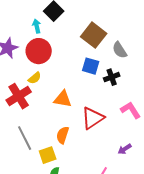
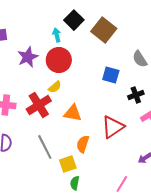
brown square: (94, 35) -> (104, 30), moved
black cross: (112, 77) -> (136, 95), moved
orange triangle: (63, 99) -> (73, 113), moved

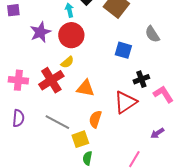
black cross: (136, 95) -> (141, 79), moved
gray line: (45, 147) -> (57, 122), turned -35

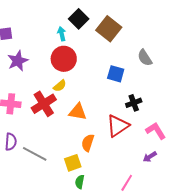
purple star: (40, 32) -> (18, 61), moved
pink L-shape: (163, 94) -> (156, 131), moved
gray line: (57, 122) -> (35, 154), moved

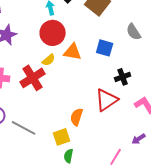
orange triangle: (78, 112) -> (73, 52), moved
purple arrow: (150, 157) -> (139, 139), moved

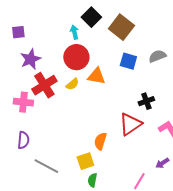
gray semicircle: (134, 32) -> (157, 56), turned 102
blue square: (105, 48) -> (128, 61), moved
red cross: (33, 78) -> (44, 85), moved
gray line: (24, 128) -> (46, 166), moved

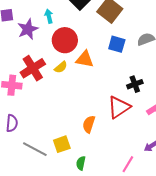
cyan arrow: (74, 32) -> (49, 16), moved
purple star: (30, 59) -> (28, 29), moved
yellow square: (85, 161) -> (62, 144), moved

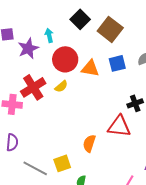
blue square: (117, 44) -> (117, 63), turned -30
orange triangle: (85, 59) -> (90, 68), moved
red triangle: (119, 107) -> (119, 126), turned 40

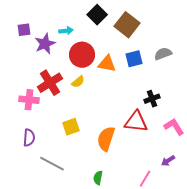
cyan arrow: (49, 35) -> (66, 31), turned 96
orange semicircle: (89, 143) -> (106, 139), size x1.4
yellow square: (62, 163) -> (71, 127), moved

